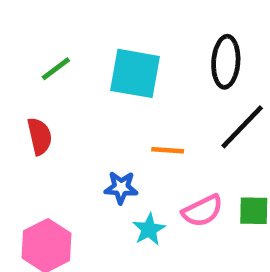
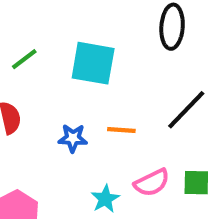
black ellipse: (226, 62) -> (172, 27), moved
blue star: (121, 187) -> (73, 138), moved

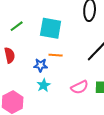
orange line: (121, 130) -> (56, 55), moved
cyan star: (105, 199) -> (44, 85), moved

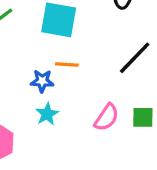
pink semicircle: (80, 87) -> (107, 117), turned -30

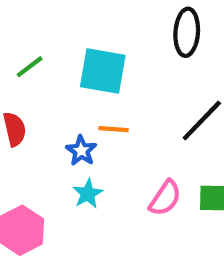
blue star: (42, 81) -> (81, 151), turned 30

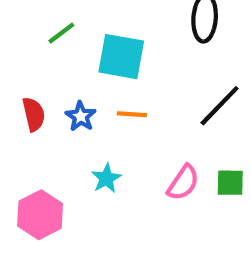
green line: (30, 67) -> (61, 33), moved
blue star: (81, 151) -> (81, 116), moved

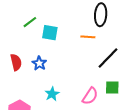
cyan square: (121, 57) -> (50, 33), moved, size x0.7
orange line: (132, 114) -> (88, 37), moved
green square: (230, 183) -> (112, 88), moved

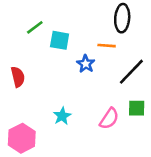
blue star: (39, 63) -> (86, 64), moved

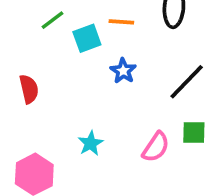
cyan square: (60, 40) -> (87, 38), turned -30
orange line: (107, 46) -> (121, 22), moved

